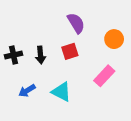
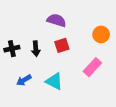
purple semicircle: (76, 23) -> (56, 20), moved, turned -42

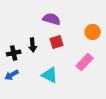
black cross: (12, 49) -> (14, 53), moved
blue arrow: (24, 80) -> (12, 75), moved

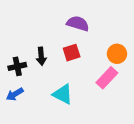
purple semicircle: (52, 19) -> (78, 24), moved
orange circle: (93, 32) -> (117, 54), moved

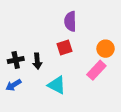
purple semicircle: (78, 24) -> (70, 21), turned -108
black arrow: (41, 56) -> (37, 61), moved

